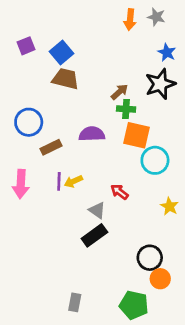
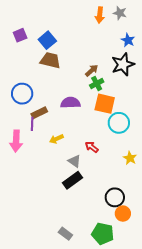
green cross: (126, 109) -> (97, 84), turned -32
purple line: (59, 181) -> (32, 124), moved
gray rectangle: (75, 302) -> (65, 234), moved, turned -64

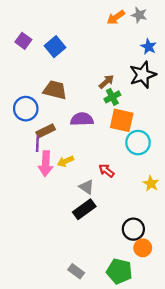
orange arrow: (100, 15) -> (116, 17), turned 49
purple square: (20, 35) -> (23, 41), turned -32
brown trapezoid: (50, 60) -> (55, 90), moved
pink arrow: (16, 141) -> (46, 164), moved

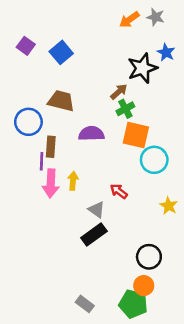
black star: (143, 75) -> (142, 68), moved
brown rectangle: (46, 131) -> (51, 147), turned -60
yellow arrow: (66, 161) -> (73, 181), turned 119
orange circle: (143, 248) -> (144, 286), moved

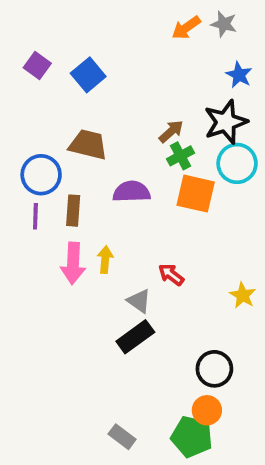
black star: (142, 68) -> (226, 122), moved
cyan circle: (154, 160) -> (237, 163), moved
purple line: (42, 161) -> (35, 216), moved

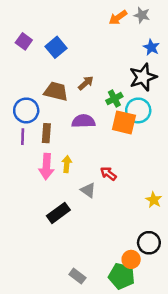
brown arrow: (171, 131) -> (86, 83), moved
cyan circle: (237, 163) -> (138, 110), moved
yellow star: (243, 295) -> (154, 200), moved
black rectangle: (135, 337) -> (58, 213), moved
black circle: (214, 369) -> (149, 243), moved

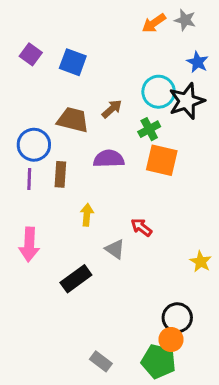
blue square: (56, 47) -> (73, 62), turned -30
cyan circle: (138, 110) -> (159, 92), moved
pink arrow: (46, 166) -> (29, 244), moved
black circle: (149, 243) -> (177, 318), moved

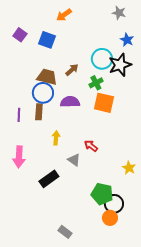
orange arrow: (154, 23) -> (64, 15), moved
blue circle: (34, 145) -> (43, 93), moved
green pentagon: (159, 361) -> (102, 194), moved

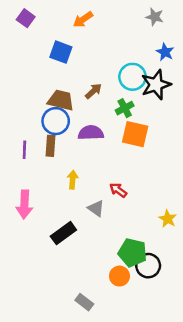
purple square: (20, 35) -> (26, 18), moved
orange circle: (110, 218) -> (119, 276), moved

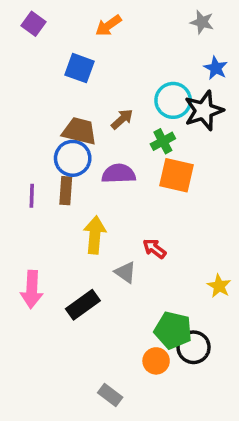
yellow arrow: (73, 180) -> (95, 235), size x1.5
pink arrow: (24, 204) -> (32, 289), moved

